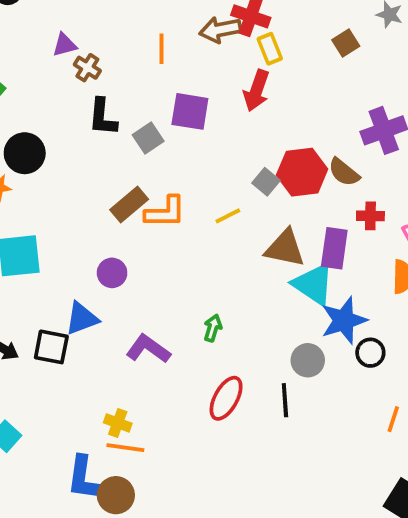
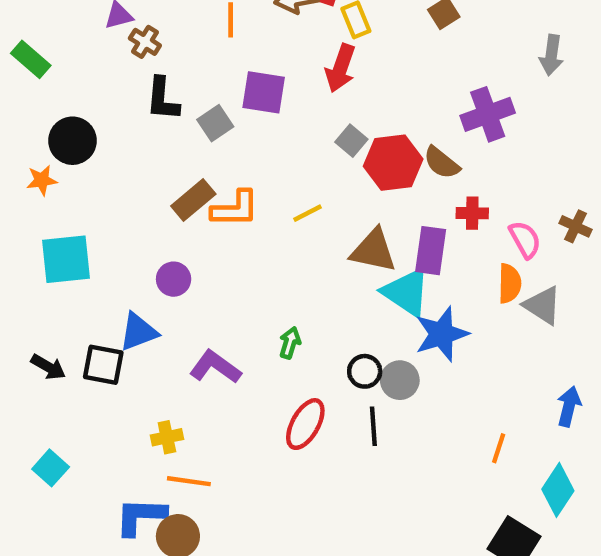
gray square: (266, 182) -> (351, 141), moved
black circle: (370, 353) -> (365, 371), moved
yellow cross: (118, 423) -> (167, 437), moved, turned -32
blue L-shape: (84, 478) -> (141, 516), turned 84

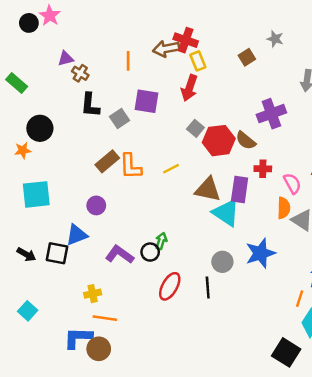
orange L-shape: (235, 209) -> (131, 166), turned 88
blue star: (442, 334) -> (260, 253), moved
black circle: (365, 371) -> (150, 252), moved
orange line: (499, 448) -> (300, 299), moved

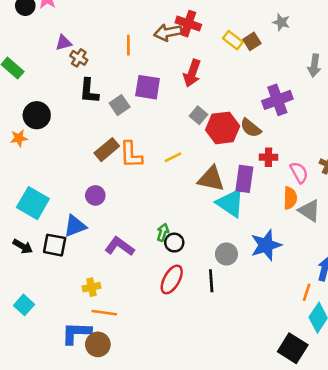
yellow rectangle: (198, 61) -> (233, 40), moved, turned -30
cyan square: (36, 194) -> (33, 203), moved, turned 36
black circle: (150, 252) -> (174, 243), moved

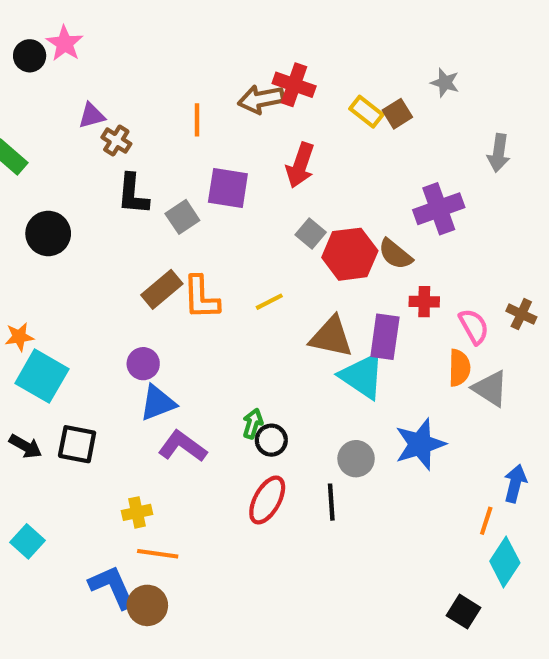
orange star: (19, 138) -> (19, 337), moved
blue triangle: (75, 226) -> (158, 403), moved
blue L-shape: (76, 333) -> (112, 587), turned 64
black square: (293, 348) -> (463, 612), size x0.7

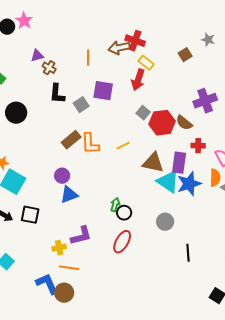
yellow rectangle: (366, 112) -> (146, 63), moved
blue star: (420, 444) -> (189, 184), moved
purple L-shape: (182, 446) -> (81, 236), moved, turned 130
black line: (331, 502) -> (188, 253), moved

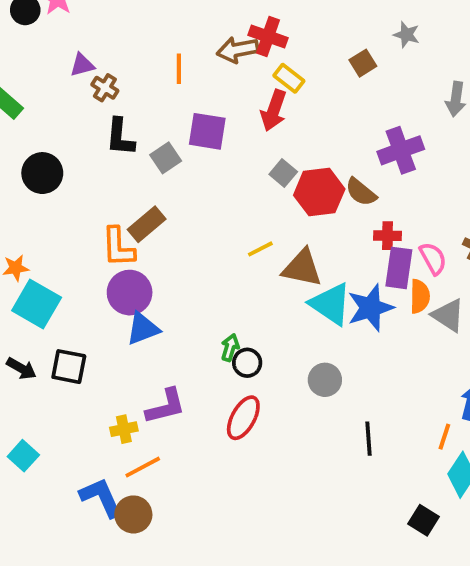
orange L-shape: (90, 144) -> (118, 247), moved
yellow line: (123, 146) -> (260, 249), moved
purple rectangle: (179, 163) -> (399, 268), moved
purple circle: (62, 176) -> (130, 293), size x1.5
orange line: (69, 268) -> (143, 467), turned -36

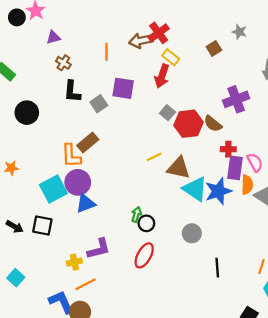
red cross: (268, 37) -> (159, 33), turned 35
purple triangle: (82, 65) -> (53, 37), moved
cyan square: (37, 304) -> (53, 189), moved, turned 32

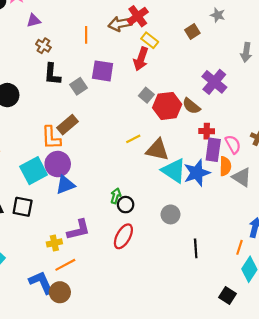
purple cross: (236, 99) -> (214, 82), turned -30

